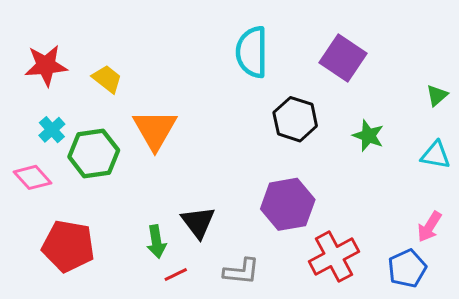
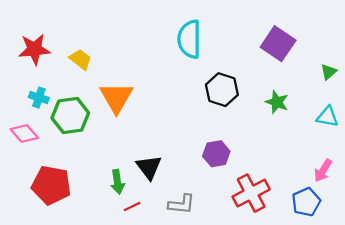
purple square: (343, 58) -> (278, 44), moved
cyan cross: (52, 130) -> (39, 98), turned -30
purple hexagon: (288, 204) -> (216, 154), size x0.7

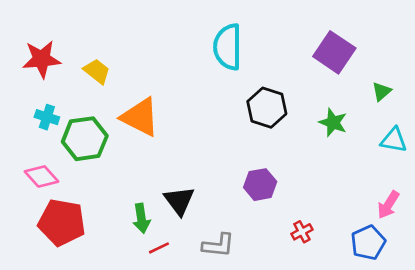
green triangle: (329, 72) -> (382, 91), moved
orange triangle: (116, 98) -> (140, 117), turned -33
pink diamond: (24, 134) -> (42, 176), moved
red cross: (251, 193) -> (302, 232), size x0.5

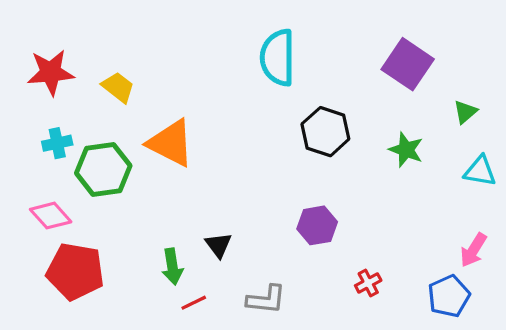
cyan cross: (47, 117) -> (57, 143), turned -30
black triangle: (179, 201) -> (218, 245), size x0.7

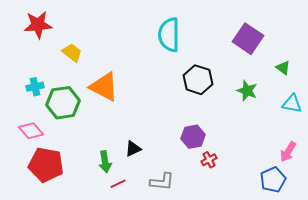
red star: (51, 72) -> (38, 25), moved
green triangle: (465, 112) -> (283, 68), turned -42
black triangle: (218, 245) -> (133, 149), turned 42
red cross: (368, 283) -> (209, 160), moved

